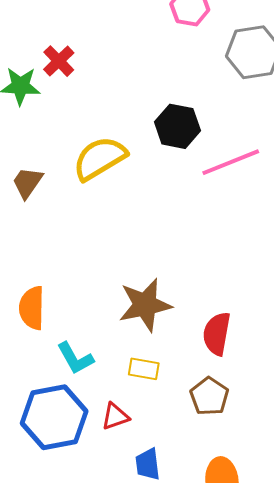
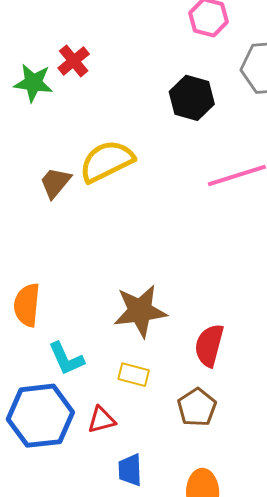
black hexagon: (177, 126) -> (192, 98), moved
brown trapezoid: (27, 183) -> (55, 183), moved

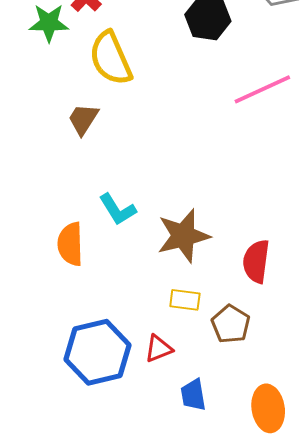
yellow semicircle: (107, 161) -> (111, 58), moved, turned -80
cyan L-shape: (66, 359) -> (118, 209), moved
brown pentagon: (197, 407) -> (231, 324), moved

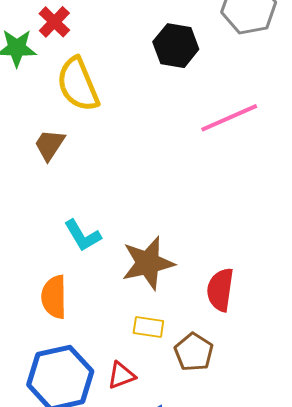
orange semicircle: (70, 244) -> (54, 297), moved

